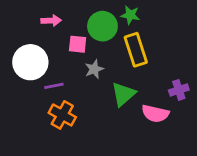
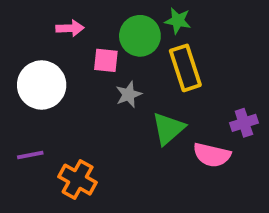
purple line: (54, 86) -> (30, 155), moved
orange cross: (62, 115) -> (78, 180), moved

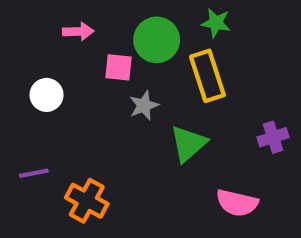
green star: (178, 21) -> (216, 23), moved
white circle: (42, 85) -> (47, 95), size x0.6
pink semicircle: (212, 155) -> (237, 203), moved

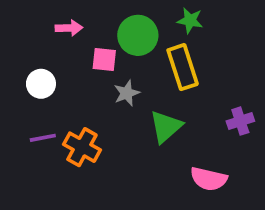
purple line: (34, 173) -> (43, 138), moved
orange cross: (87, 201) -> (82, 147), moved

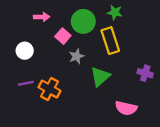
pink square: (104, 60) -> (63, 36), turned 35
purple cross: (240, 121) -> (145, 73), turned 35

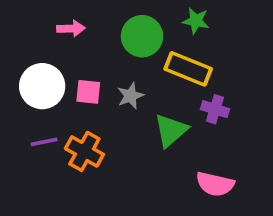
pink square: (63, 36) -> (88, 92), moved, turned -35
yellow rectangle: (110, 41) -> (188, 69), turned -50
white circle: (25, 51) -> (42, 86), size x1.5
purple cross: (145, 73) -> (215, 109), moved

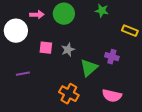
green circle: (142, 36) -> (64, 14), moved
yellow rectangle: (188, 69) -> (130, 31), moved, size x0.7
white circle: (42, 86) -> (16, 31), moved
orange cross: (84, 151) -> (69, 94), moved

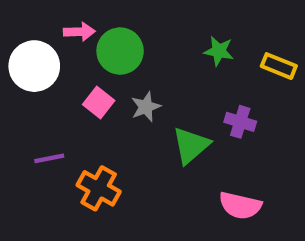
green star: (102, 11) -> (219, 51), moved
green circle: (64, 14) -> (120, 51), moved
pink square: (46, 48) -> (99, 103), turned 32
orange cross: (69, 94) -> (99, 188), moved

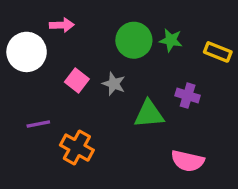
green circle: (120, 51) -> (134, 40), moved
gray star: (146, 107) -> (114, 84), turned -30
green triangle: (191, 145) -> (149, 114), turned 36

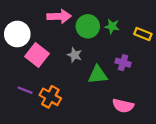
pink arrow: (62, 25) -> (59, 16), moved, size x1.5
pink square: (77, 80) -> (37, 55), moved, size x1.5
purple line: (38, 124) -> (25, 90), moved, turned 32

